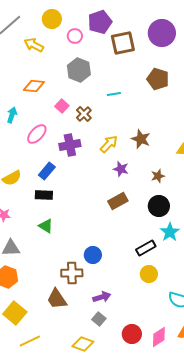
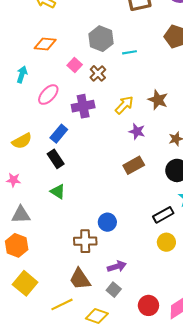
gray hexagon: (79, 70) -> (101, 39), moved
black rectangle: (44, 195) -> (56, 159), turned 54
brown trapezoid: (57, 299) -> (80, 279), moved
yellow line: (30, 341) -> (62, 304), moved

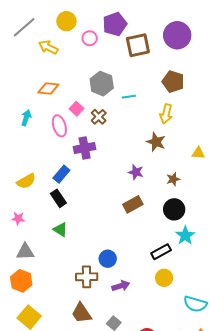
pink ellipse: (48, 95) -> (59, 126), moved, turned -60
yellow arrow: (124, 105) -> (166, 114), moved, turned 150
purple arrow: (117, 266) -> (121, 286), moved

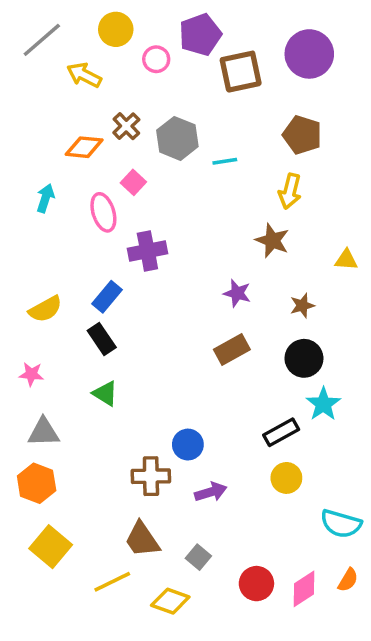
brown cross: (99, 117) -> (126, 126), moved

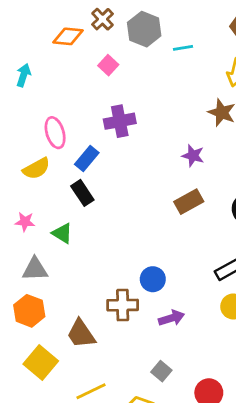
cyan arrow: (45, 198) -> (23, 75), moved
pink ellipse: (103, 212) -> (55, 133), moved
green triangle: (105, 394) -> (62, 233), moved
brown trapezoid: (142, 540) -> (81, 334), moved

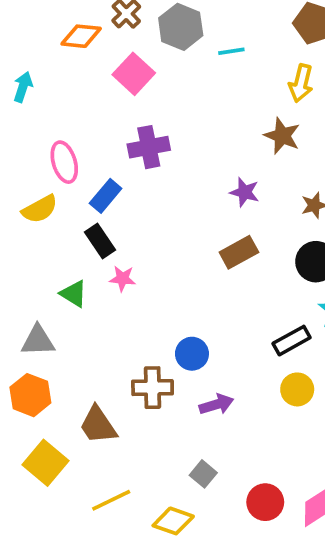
pink square: (108, 65) -> (134, 74), size x1.5
pink star: (25, 222) -> (122, 279), moved

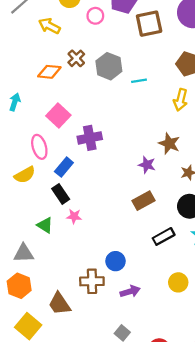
pink square: (134, 74) -> (58, 115), moved
brown star: (282, 136) -> (169, 143), moved
black rectangle: (292, 341) -> (164, 236), moved

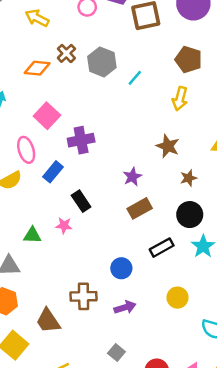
cyan line: (139, 81) -> (135, 78), turned -40
purple star: (147, 165) -> (132, 177), moved, turned 30
black rectangle: (61, 194) -> (81, 201), moved
green triangle: (45, 225) -> (32, 235), turned -30
blue circle: (116, 261) -> (121, 268), moved

